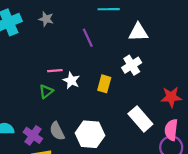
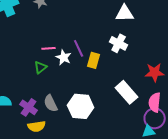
purple line: (88, 38) -> (79, 48), moved
white cross: (132, 65) -> (119, 43), turned -30

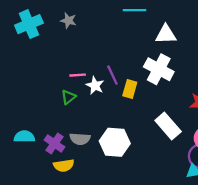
white cross: (119, 43) -> (159, 69), size x1.4
gray semicircle: (51, 103) -> (80, 139), turned -60

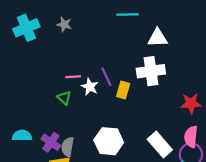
white cross: (159, 69) -> (151, 71), turned -36
green triangle: (68, 97) -> (64, 98), turned -40
white rectangle: (168, 126) -> (160, 144), moved
gray semicircle: (80, 139) -> (68, 147), moved, turned 96

